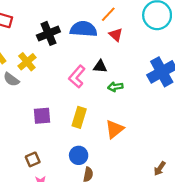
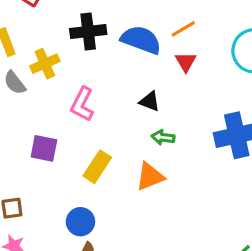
pink L-shape: (77, 77) -> (82, 104), moved, turned -30
orange triangle: (114, 129) -> (150, 177), moved

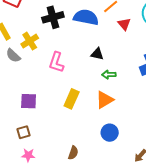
red triangle: (186, 62) -> (124, 24), moved
purple square: (44, 148) -> (29, 101), moved
blue circle: (80, 222) -> (110, 133), moved

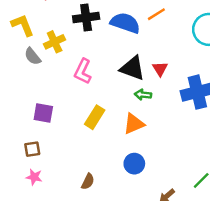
red triangle: (124, 24) -> (160, 69), moved
black triangle: (97, 54) -> (132, 68), size x1.6

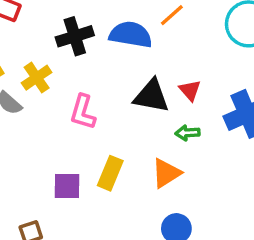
green arrow: (143, 95) -> (188, 133), moved
purple square: (43, 113) -> (67, 186), moved

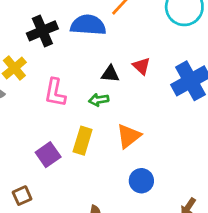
black triangle: (151, 96) -> (110, 74), size x0.6
green arrow: (188, 133) -> (99, 100), moved
purple square: (67, 186) -> (48, 155), turned -30

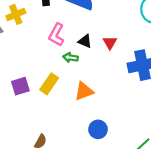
pink L-shape: (55, 93) -> (56, 35), moved
blue circle: (141, 181) -> (98, 129), moved

